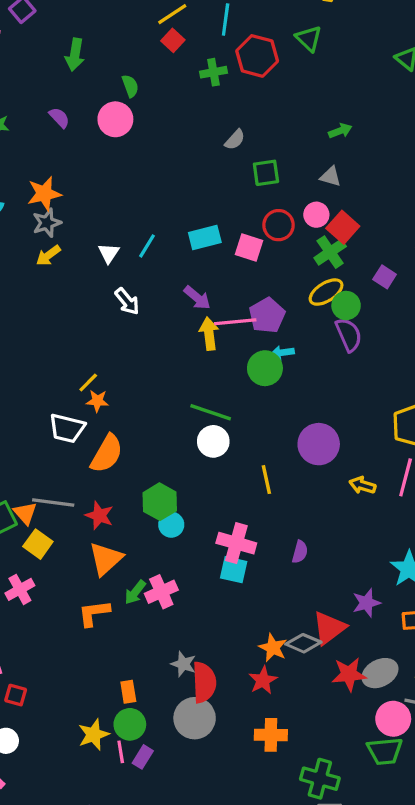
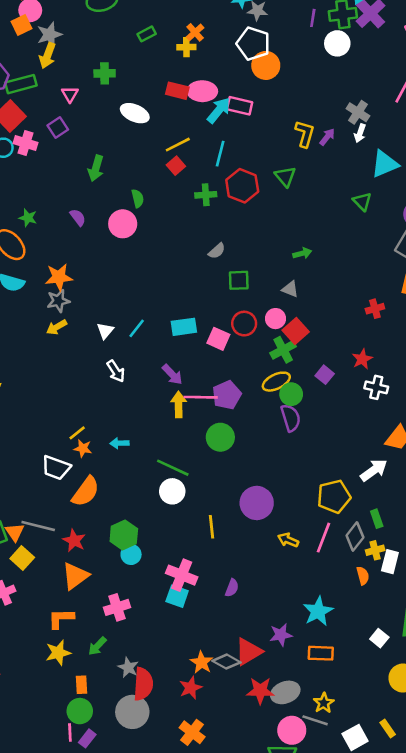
cyan arrow: (282, 353) -> (119, 443), moved
green arrow: (135, 592) -> (97, 646), moved
yellow star: (94, 735) -> (58, 653), moved
orange cross: (271, 735) -> (192, 732), turned 30

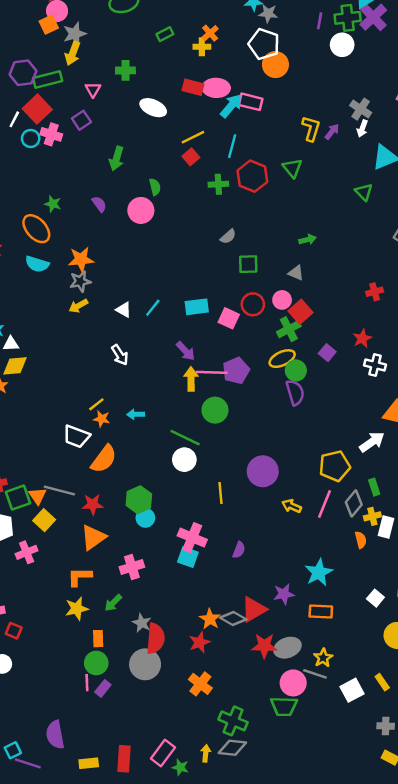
white triangle: (105, 331) -> (124, 310), turned -42
white arrow: (116, 371) -> (120, 355), moved
green circle: (220, 437) -> (215, 410), moved
red star: (74, 541) -> (93, 504), turned -30

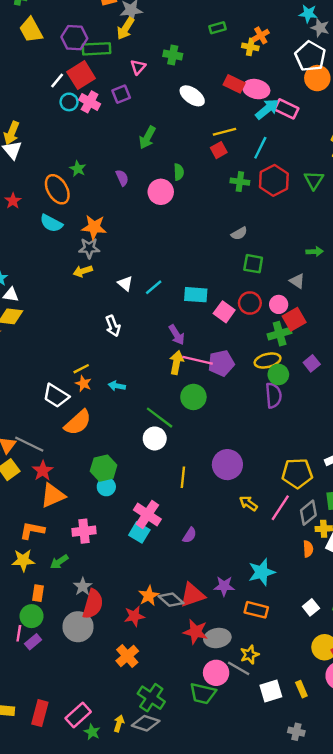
red star: (93, 504) -> (43, 471), moved, turned 30

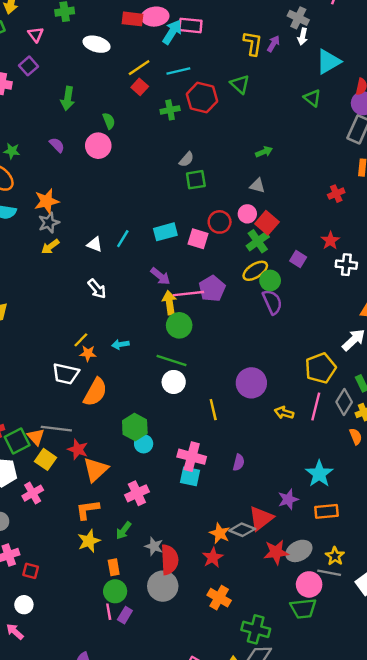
cyan line: (260, 148) -> (178, 71), turned 70
green square: (253, 264) -> (196, 180), moved
green circle: (193, 397) -> (179, 325), moved

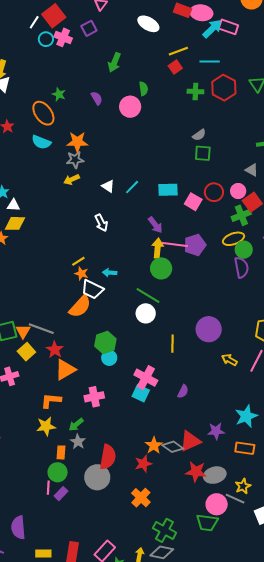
white trapezoid: (66, 374) -> (92, 289), moved
gray star: (154, 546) -> (78, 442), moved

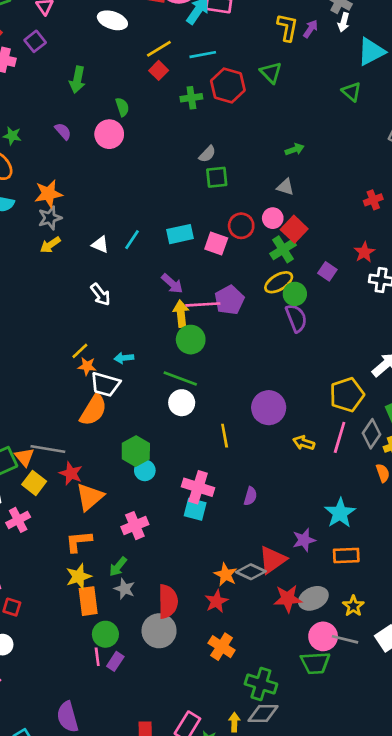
orange rectangle: (61, 452) -> (88, 601), moved, size x1.5
gray line: (235, 499) -> (345, 639), moved

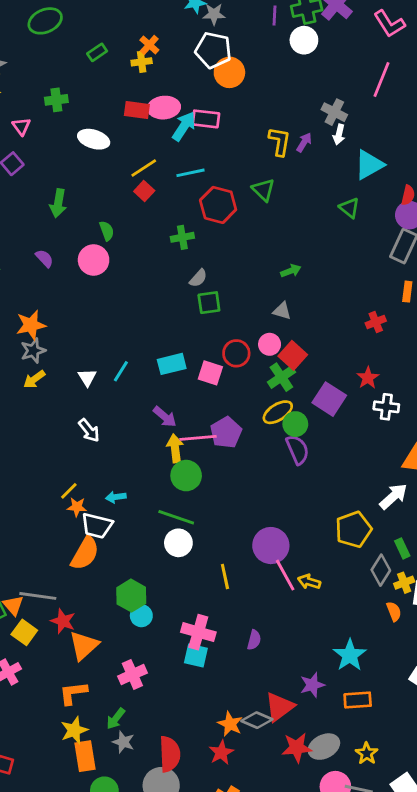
green cross: (191, 98) -> (182, 237), moved
white triangle: (100, 245) -> (87, 377), turned 36
purple square: (327, 271) -> (329, 399), size x1.6
pink line: (340, 437) -> (285, 575), moved, turned -44

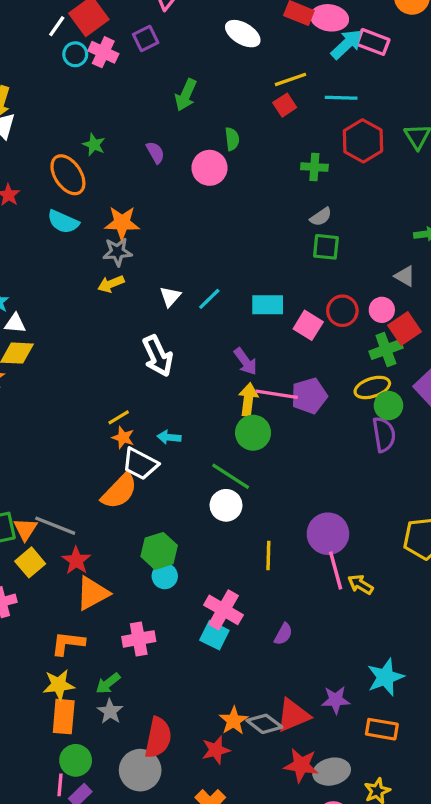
white arrow: (89, 430) -> (158, 356), size x1.4

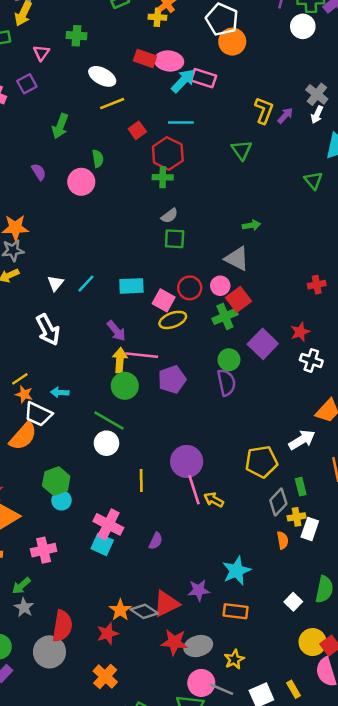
yellow line: (291, 79) -> (112, 104), moved
red hexagon: (363, 141) -> (168, 154), moved
gray triangle: (405, 276) -> (237, 259), size x1.5
yellow ellipse: (372, 387) -> (173, 320), moved
purple pentagon: (309, 396) -> (172, 380), moved

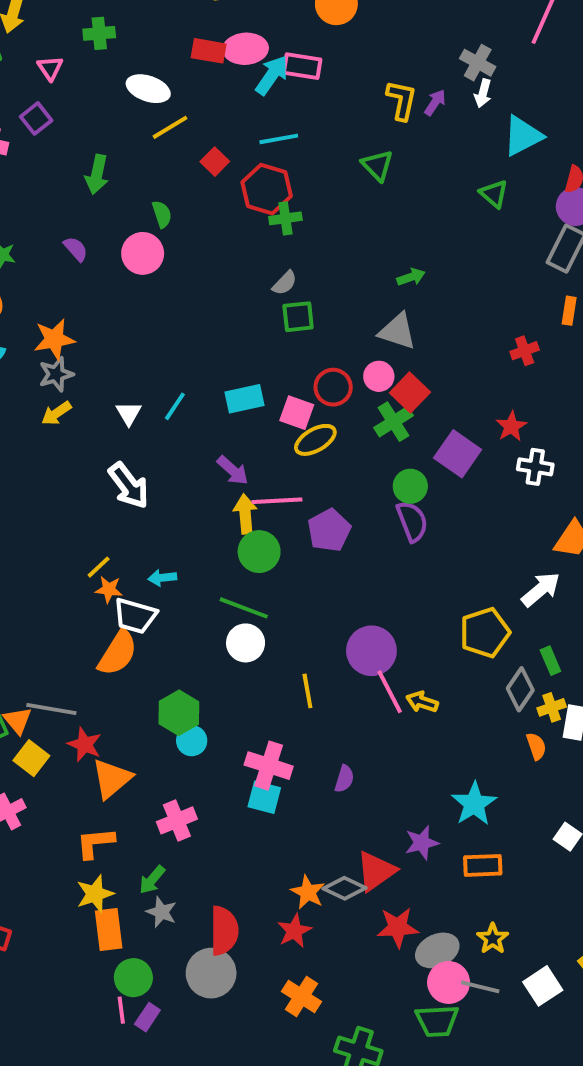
green cross: (163, 177) -> (285, 218), moved
gray ellipse: (198, 646) -> (437, 950), moved

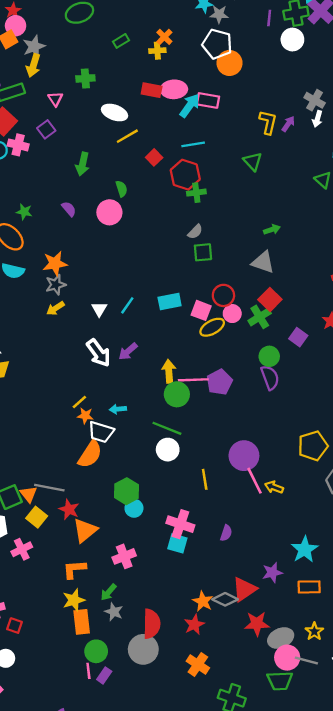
pink circle: (379, 376) -> (232, 314), moved
purple square: (458, 454) -> (298, 337), size x0.7
purple arrow: (233, 470) -> (128, 351), moved, turned 96
pink line: (277, 501) -> (193, 380), moved

